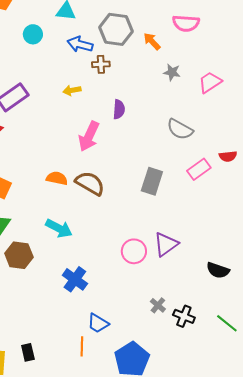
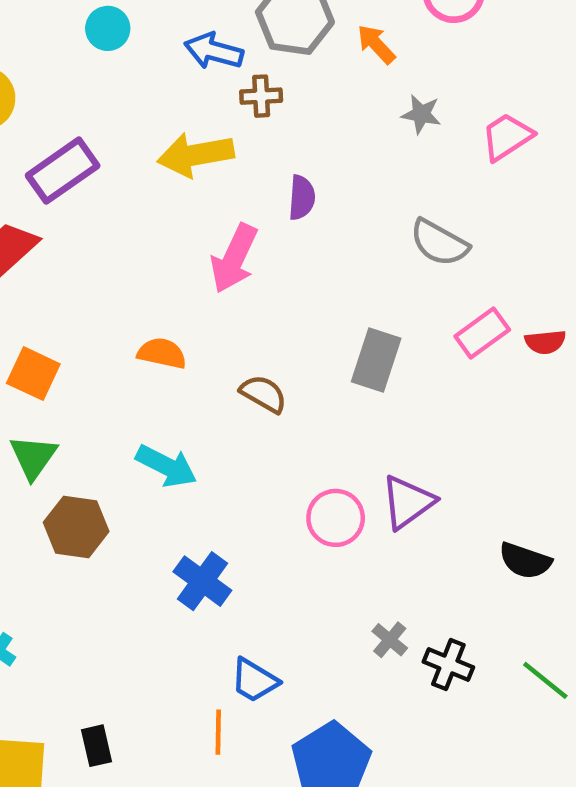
yellow arrow: (72, 90) -> (196, 155), size x1.8
red semicircle: (228, 156) -> (545, 342), moved
brown semicircle: (90, 183) -> (263, 394), moved, size x0.7

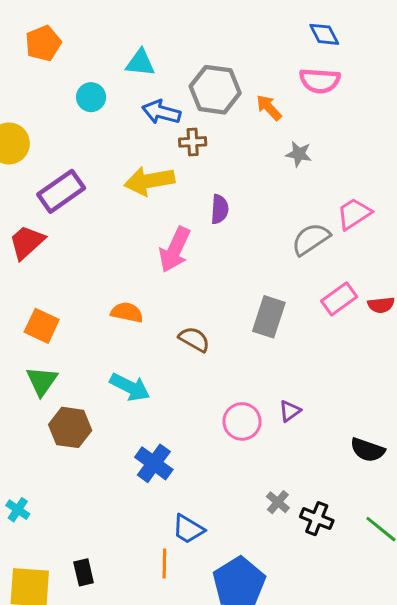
pink trapezoid: (507, 137) -> (354, 214), moved
gray semicircle: (439, 243) -> (311, 239), turned 117
purple triangle: (408, 502) -> (290, 411), size x0.6

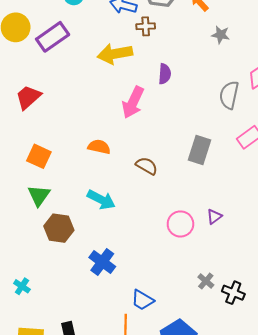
purple rectangle: (61, 191) -> (53, 37), moved
gray semicircle: (311, 239) -> (229, 95), turned -44
blue cross: (154, 463) -> (102, 262), moved

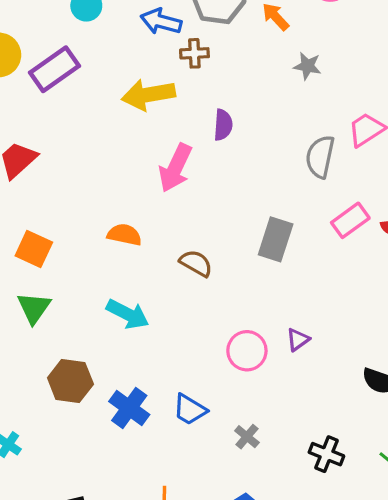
brown hexagon: (59, 228) -> (70, 381), moved
gray cross: (206, 281) -> (247, 437), moved
blue trapezoid: (142, 300) -> (190, 410), moved

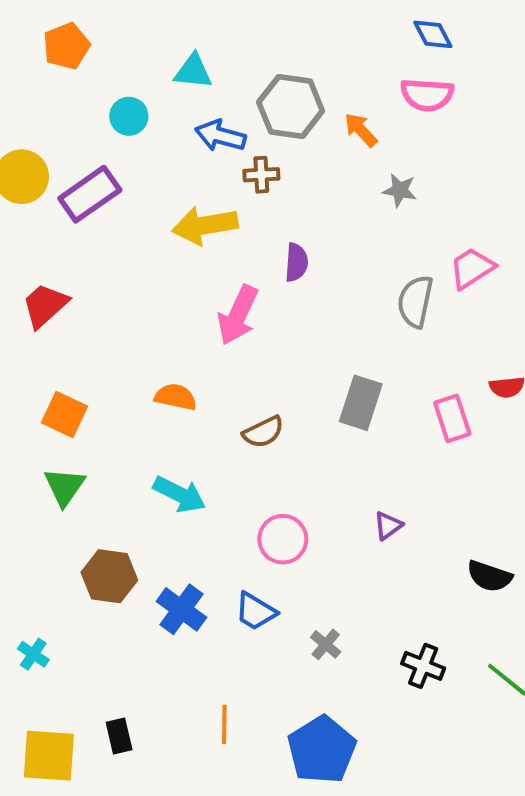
pink rectangle: (350, 220) -> (452, 418), moved, turned -72
brown semicircle: (196, 263) -> (263, 432), turned 124
pink circle: (247, 351) -> (283, 539), moved

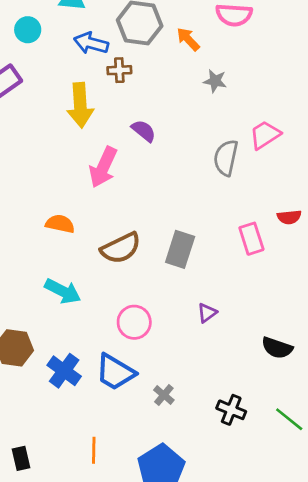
yellow arrow: (205, 225) -> (80, 105), turned -84
purple semicircle: (296, 262) -> (144, 131), turned -55
gray rectangle: (361, 403) -> (180, 249), moved
brown semicircle: (263, 432) -> (121, 248), size x1.4
blue trapezoid: (256, 611) -> (115, 372), size x1.4

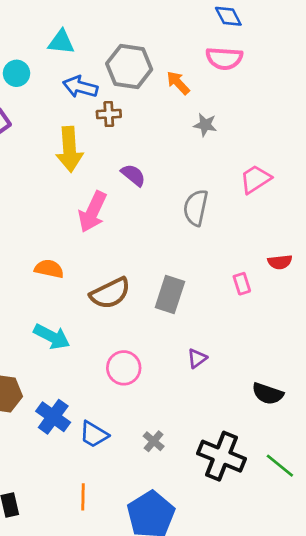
gray semicircle: (226, 158) -> (196, 208), moved
pink rectangle: (251, 239) -> (242, 284), size x0.7
blue trapezoid: (115, 372) -> (94, 434), moved, size x0.7
black cross: (231, 410) -> (221, 456), size x1.6

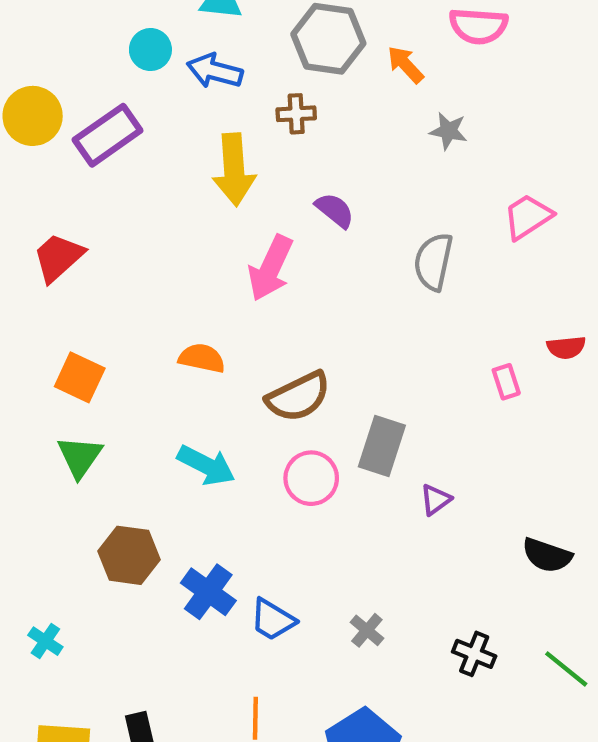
blue arrow: (80, 87) -> (215, 71), moved
gray rectangle: (170, 295) -> (382, 446), moved
pink circle: (124, 368) -> (311, 478), moved
black cross: (221, 456) -> (474, 654), size x0.6

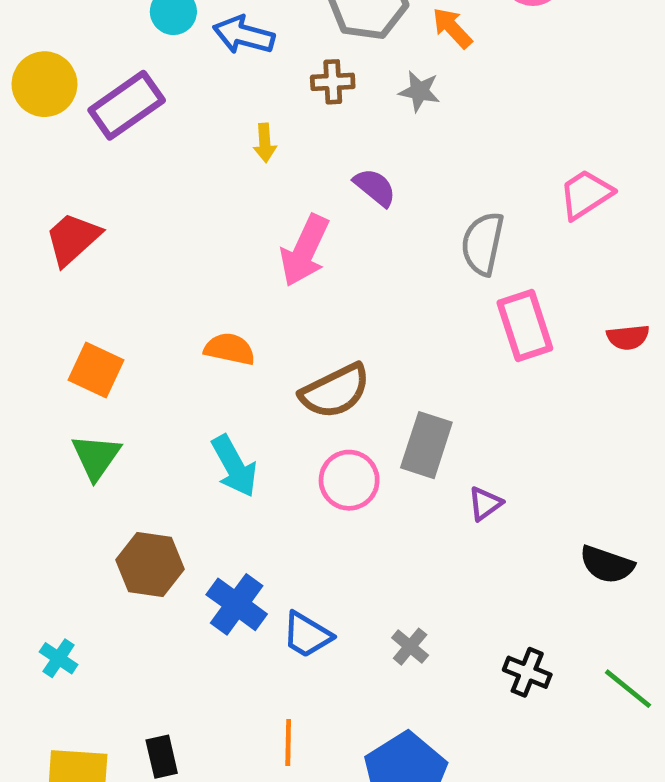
gray star: (448, 131) -> (419, 91), moved
yellow arrow: (234, 170) -> (265, 143), size x0.5
pink rectangle: (506, 382) -> (525, 326), moved, size x1.8
cyan arrow: (206, 465) -> (234, 466), turned 34

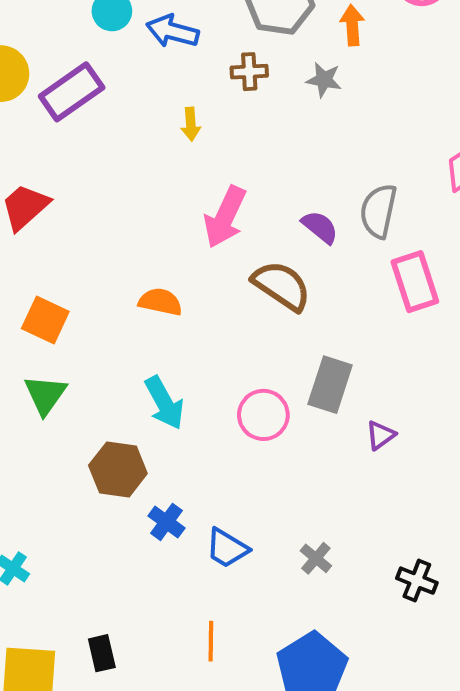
orange arrow: (452, 28) -> (352, 25), turned 39
purple semicircle: (375, 187) -> (320, 227), moved
brown semicircle: (335, 391) -> (282, 286), moved, turned -120
brown hexagon: (150, 565) -> (118, 469), moved
blue cross: (237, 604) -> (166, 522), size x0.7

